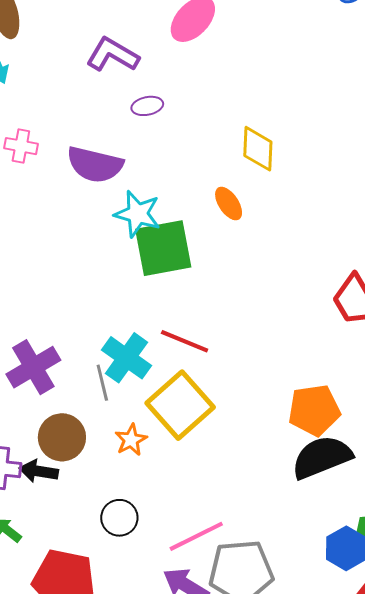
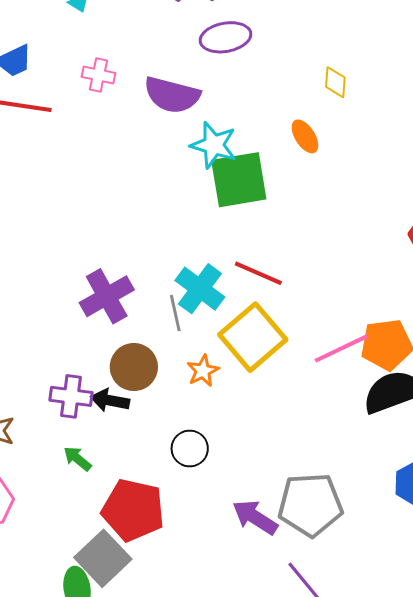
purple ellipse: (147, 106) -> (226, 37), size x1.6
yellow diamond: (258, 149) -> (335, 82), size x0.7
pink line: (196, 536) -> (341, 348), moved

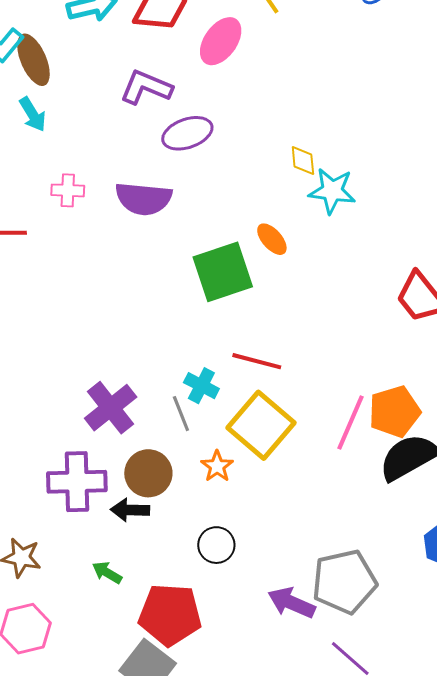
orange ellipse: (305, 136) -> (272, 239), moved
cyan star: (214, 145) -> (332, 191), moved
cyan cross: (200, 289) -> (201, 386), size x0.7
pink line: (341, 348) -> (351, 422), turned -32
purple cross: (71, 396) -> (77, 482), moved, size x1.4

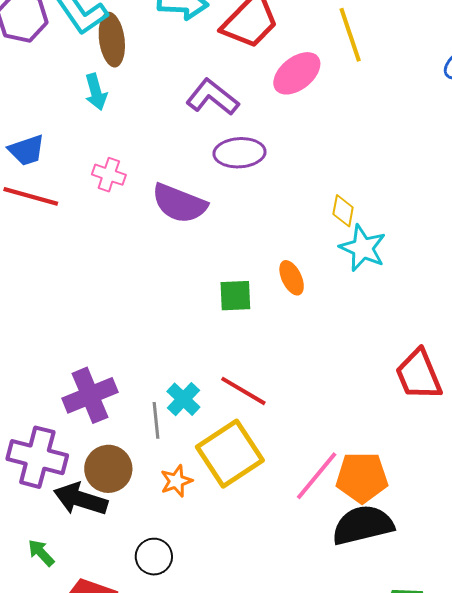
green square: (223, 272) -> (235, 296), size x0.6
black arrow: (130, 510) -> (81, 499), size x1.4

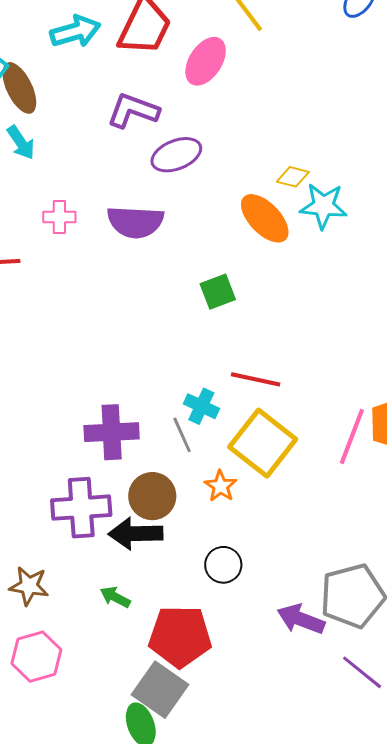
yellow diamond: (343, 211) -> (293, 177), turned -68
orange ellipse: (292, 278) -> (265, 218), moved, size x1.6
purple cross: (90, 395) -> (112, 432), turned 38

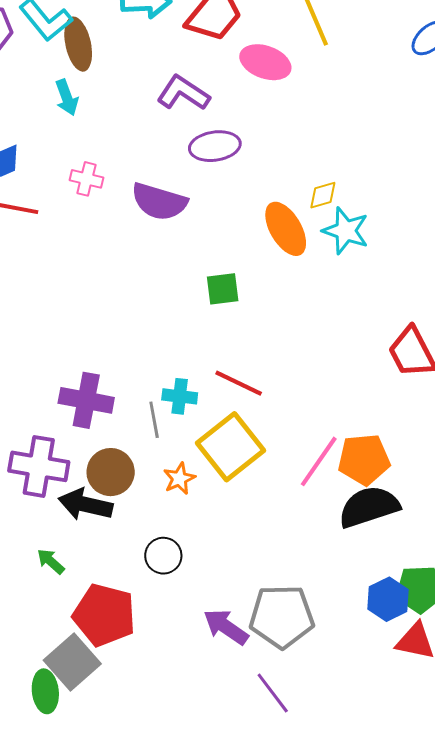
pink ellipse: (206, 61) -> (265, 62), turned 63
yellow diamond: (293, 177) -> (323, 195), turned -44
cyan cross: (201, 406) -> (180, 396), turned -32

